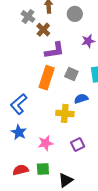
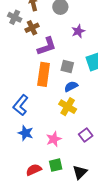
brown cross: (43, 30) -> (32, 28), turned 32
blue semicircle: (81, 99) -> (71, 86), moved
yellow cross: (65, 113) -> (68, 107), turned 36

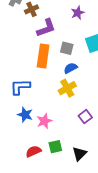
blue L-shape: (21, 105) -> (20, 87), turned 50
yellow cross: (68, 107) -> (67, 88), turned 30
pink star: (54, 139) -> (44, 121), moved

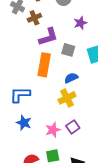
gray square: (67, 48) -> (68, 50), moved
purple square: (85, 117) -> (73, 127), moved
pink star: (44, 121) -> (53, 130), moved

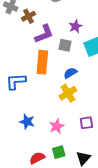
purple star: (80, 23) -> (75, 26), moved
blue L-shape: (20, 95) -> (16, 81), moved
purple square: (73, 127) -> (86, 123), moved, turned 32

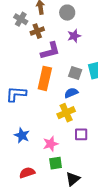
purple star: (75, 26) -> (74, 36), moved
gray square: (65, 45) -> (75, 73), moved
purple square: (86, 123) -> (81, 134), moved
green square: (59, 152) -> (56, 163), moved

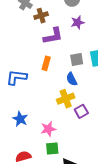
gray square: (75, 73) -> (77, 60), turned -32
orange rectangle: (45, 78) -> (46, 63), size x0.6
blue semicircle: (71, 93) -> (72, 79), turned -96
purple square: (81, 134) -> (81, 111), moved, turned -32

